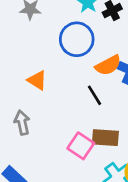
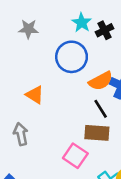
black line: (94, 95) -> (101, 109), moved
brown rectangle: (105, 138) -> (97, 133), moved

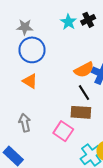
black cross: (104, 30) -> (88, 20), moved
blue circle: (72, 57) -> (32, 50), moved
gray arrow: (21, 134) -> (25, 123), moved

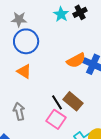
black line: (84, 93) -> (57, 102), moved
brown rectangle: (81, 112) -> (73, 101), turned 36

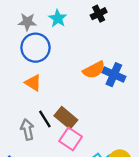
cyan star: (61, 14) -> (58, 18), moved
brown rectangle: (73, 101) -> (66, 118), moved
black line: (57, 102) -> (45, 119), moved

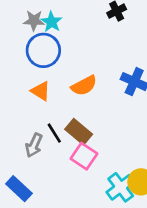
cyan star: (58, 18) -> (52, 22), moved
orange semicircle: (94, 70) -> (84, 86), moved
gray arrow: (27, 130) -> (34, 145), turned -144

